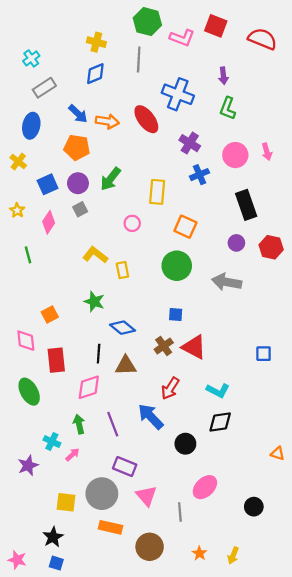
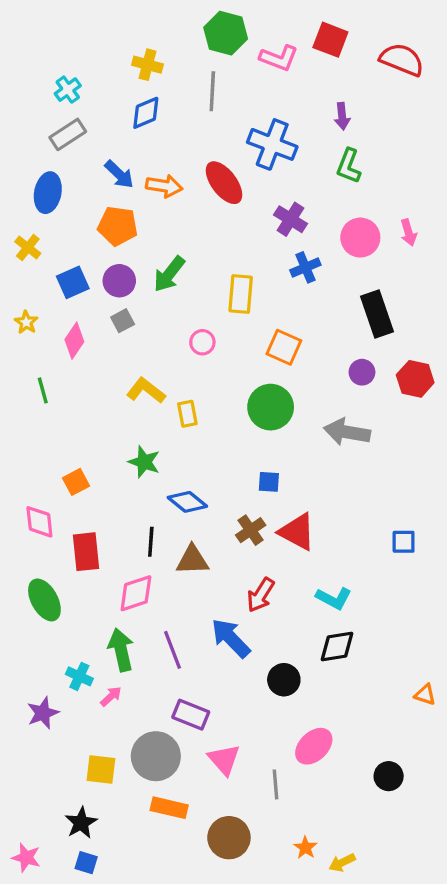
cyan cross: (31, 58) -> (68, 90), moved
green arrow: (79, 424) -> (121, 650), size x1.4
yellow arrow: (233, 555) -> (342, 863), moved, turned 42

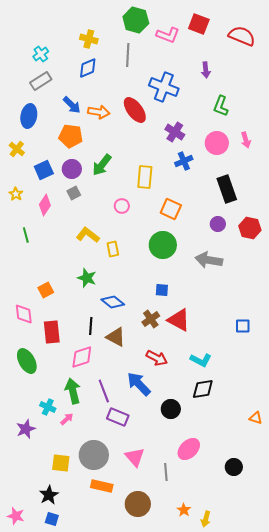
green L-shape: (349, 166) -> (221, 106), moved
brown triangle: (192, 560) -> (116, 337), turned 30
red arrow: (261, 595) -> (157, 358), turned -95
purple rectangle: (191, 715) -> (118, 417), moved
yellow arrow: (342, 863) -> (206, 519), turned -49

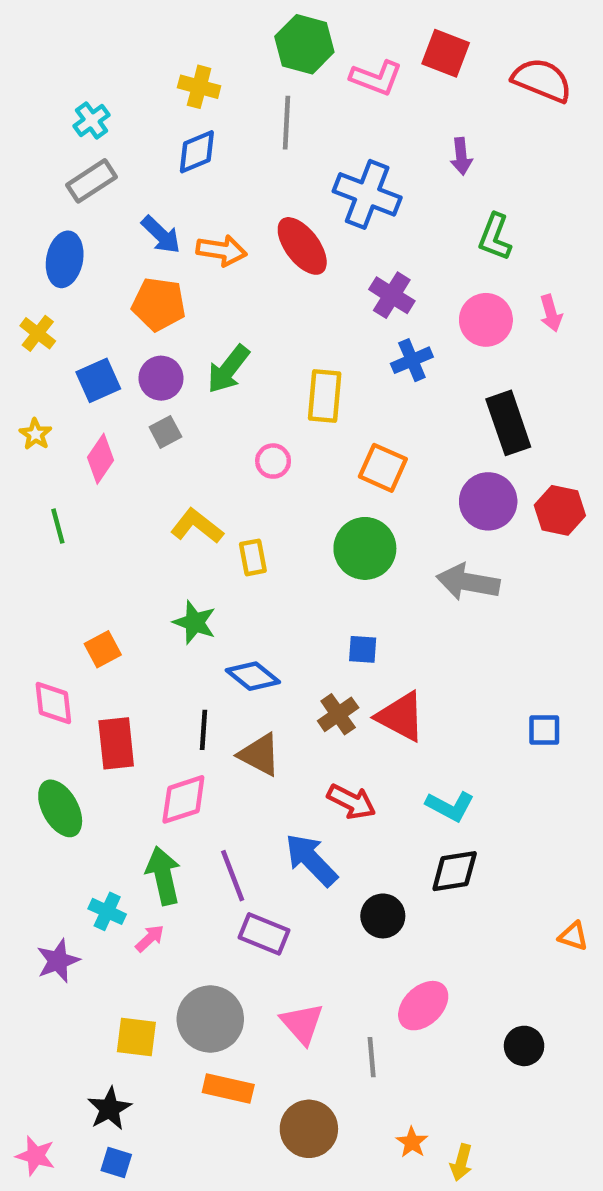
purple circle: (218, 224) -> (488, 501), size x1.6

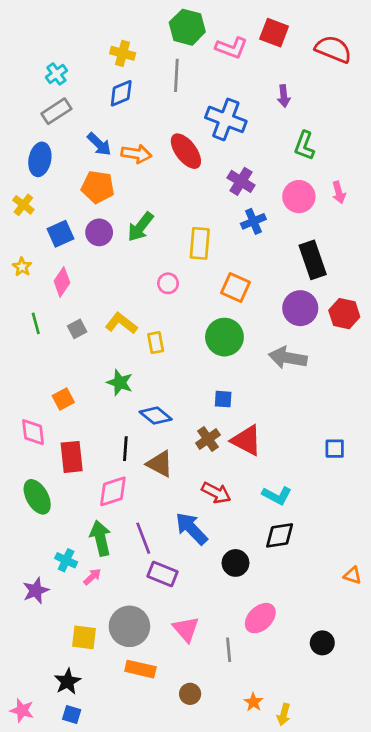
gray square: (165, 432) -> (77, 329), moved
brown circle: (309, 1129) -> (190, 694), size x0.6

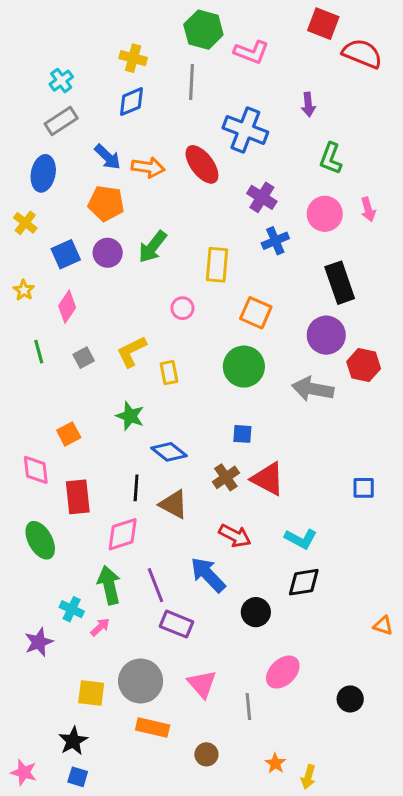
red square: (274, 33) -> (323, 24), moved
red hexagon: (344, 314) -> (364, 365), moved
yellow L-shape: (121, 323) -> (132, 352), turned -64

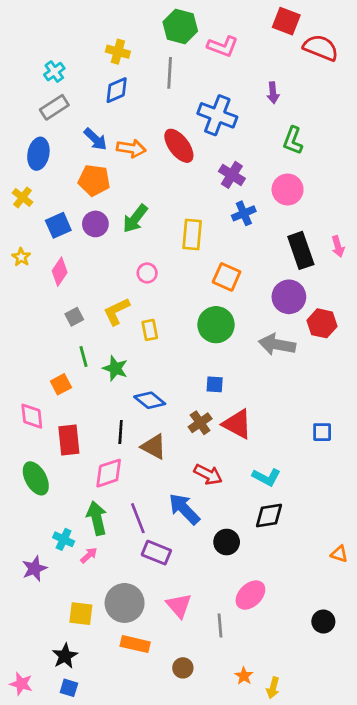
pink arrow: (368, 209) -> (338, 246), moved
pink circle: (182, 308) -> (147, 273), moved
green line: (39, 352) -> (83, 356), moved
black circle: (350, 699) -> (323, 622), moved

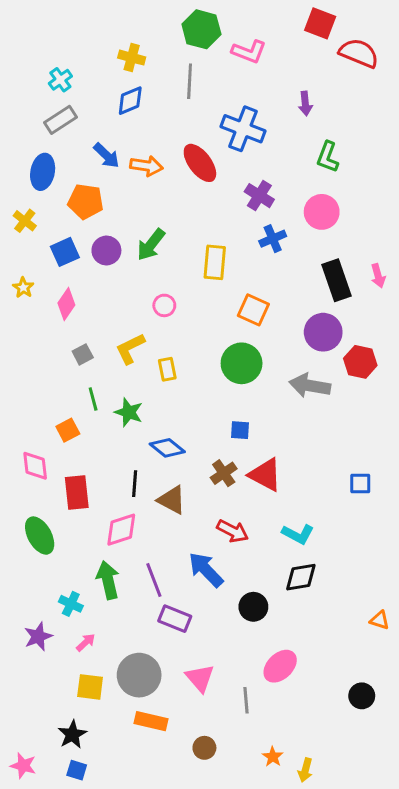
orange pentagon: (94, 180) -> (86, 202), moved
pink arrow: (89, 555) -> (86, 642), moved

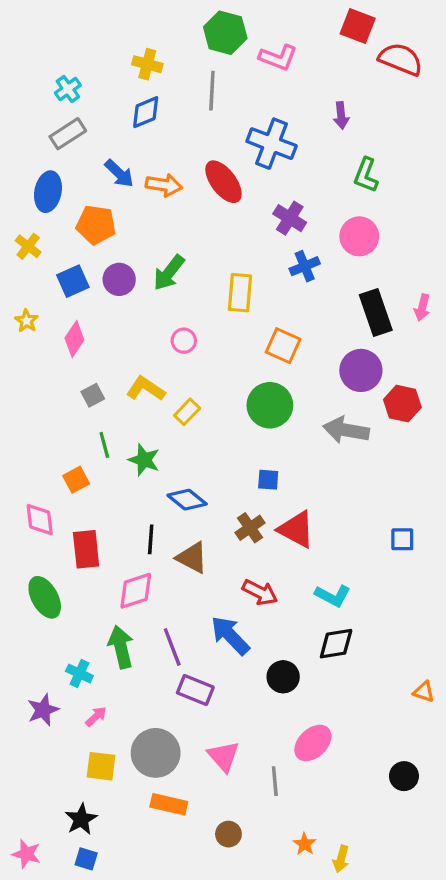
pink arrow: (378, 276) -> (422, 308), turned 30
yellow L-shape: (130, 348) -> (146, 389), turned 60
yellow rectangle: (167, 369) -> (187, 412), turned 55

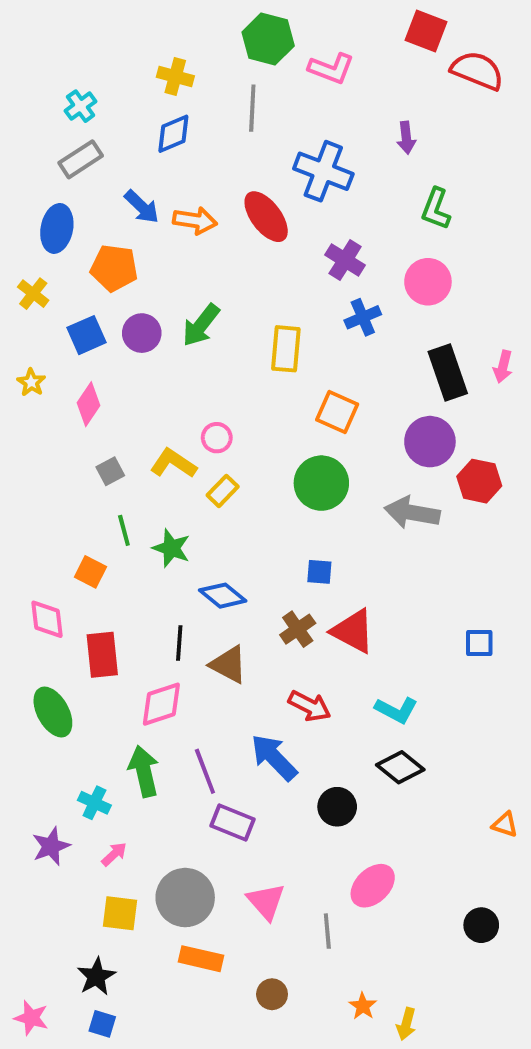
pink circle: (184, 341) -> (217, 438), moved
orange square: (76, 480) -> (90, 572), turned -35
black diamond: (336, 644) -> (400, 767), turned 48

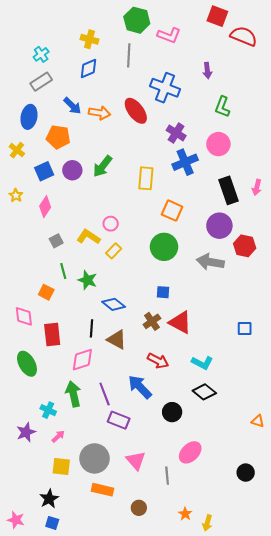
blue cross: (363, 317) -> (185, 162), size x1.4

